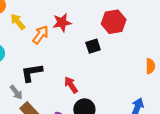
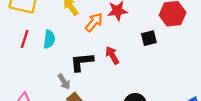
red arrow: (71, 85) -> (112, 55), moved

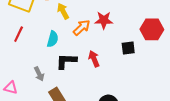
cyan semicircle: (49, 39) -> (53, 39), moved
gray arrow: (64, 82) -> (39, 74), moved

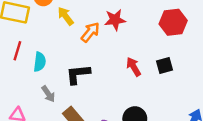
cyan semicircle: (53, 39) -> (40, 62), moved
black square: (128, 48) -> (164, 66), moved
red arrow: (94, 59) -> (134, 67), moved

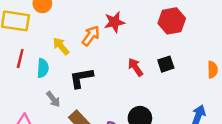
yellow arrow: (66, 16) -> (61, 46), moved

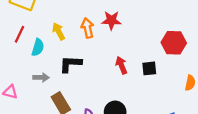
red hexagon: (172, 21) -> (174, 43), moved
orange arrow: (91, 36) -> (87, 28), turned -60
gray arrow: (53, 99) -> (41, 77), turned -64

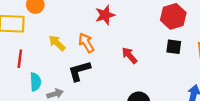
orange arrow: (87, 28) -> (86, 43), moved
cyan semicircle: (38, 47) -> (35, 82), moved
black square: (149, 68) -> (174, 47), moved, turned 32

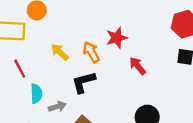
red star: (105, 15) -> (117, 38), moved
red line: (20, 59) -> (20, 69), turned -36

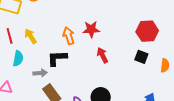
yellow arrow: (60, 52) -> (31, 36), moved
gray arrow: (57, 107) -> (40, 73), moved

